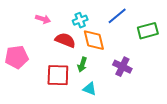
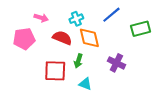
pink pentagon: (17, 57) -> (24, 39), moved

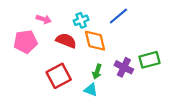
green rectangle: (141, 29) -> (149, 60), moved
green arrow: (78, 61) -> (97, 72), moved
red square: (55, 71) -> (59, 76), turned -30

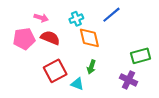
red semicircle: (66, 41) -> (50, 38), moved
purple cross: (124, 67) -> (129, 80), moved
cyan triangle: (91, 90) -> (77, 84), moved

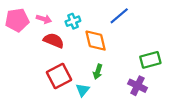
cyan cross: (76, 19) -> (73, 21), moved
pink pentagon: (24, 39) -> (17, 20), moved
cyan triangle: (77, 84) -> (83, 90), turned 48

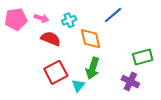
green arrow: (98, 72) -> (93, 68), size x1.5

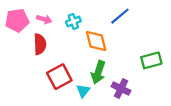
red semicircle: (51, 39) -> (40, 44), moved, turned 66
purple cross: (130, 82) -> (121, 89), moved

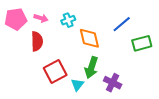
blue line: (120, 16) -> (122, 24), moved
green rectangle: (151, 60) -> (142, 43), moved

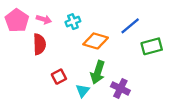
pink pentagon: (16, 19) -> (17, 20), turned -30
orange diamond: (89, 38) -> (96, 41), turned -60
red square: (55, 72) -> (59, 77), size x0.6

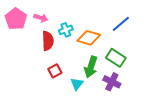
cyan cross: (73, 22) -> (66, 30), moved
red semicircle: (39, 44) -> (48, 41), moved
green rectangle: (152, 46) -> (116, 58), moved, turned 48

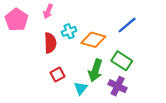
pink arrow: (41, 18) -> (48, 11), moved, turned 96

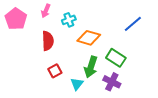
blue line: (127, 25) -> (133, 24), moved
cyan cross: (69, 31) -> (69, 20), moved

